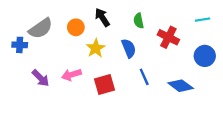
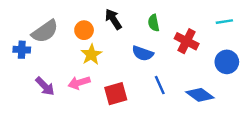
yellow star: (96, 48) -> (91, 55), moved
blue semicircle: (129, 48) -> (143, 53), turned 132

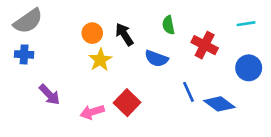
black arrow: (113, 19) -> (124, 34), moved
gray semicircle: (45, 31) -> (28, 21), moved
pink arrow: (79, 83) -> (92, 112), moved
blue line: (160, 85) -> (189, 92), moved
red square: (116, 94) -> (127, 103), turned -30

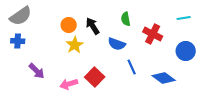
blue line: (189, 92) -> (132, 67), moved

